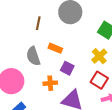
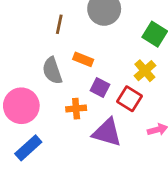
red square: (99, 80) -> (129, 99), moved

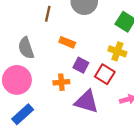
gray semicircle: (52, 71) -> (26, 48), moved
yellow cross: (145, 71) -> (117, 51), turned -30

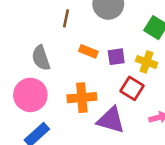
purple square: (81, 65) -> (116, 57), moved, turned -35
orange cross: (61, 82) -> (82, 98), size x1.5

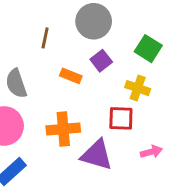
purple square: (116, 57) -> (101, 61), moved, turned -30
red square: (132, 88) -> (121, 118), turned -30

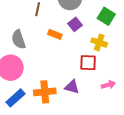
orange cross: (63, 129) -> (45, 92), moved
purple triangle: (97, 155) -> (72, 87), size x0.7

